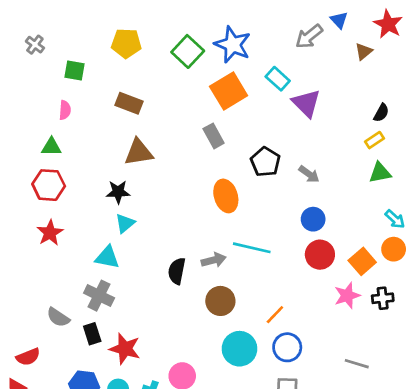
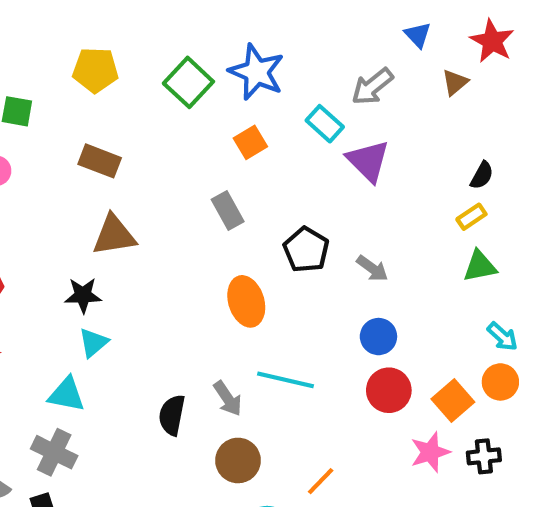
gray arrow: (309, 36) -> (372, 87), moved
orange square: (229, 91) -> (250, 142), size x0.6
gray arrow: (214, 260) -> (228, 398), turned 70

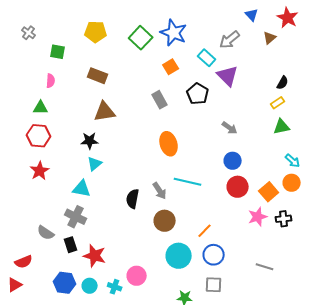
black pentagon: (306, 250) -> (198, 94), moved

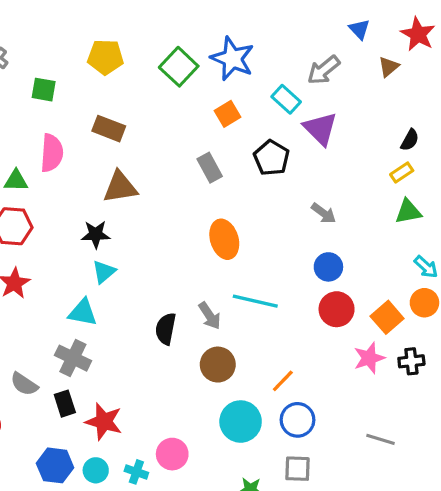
pink semicircle: (51, 81) -> (52, 153), moved, size x1.6

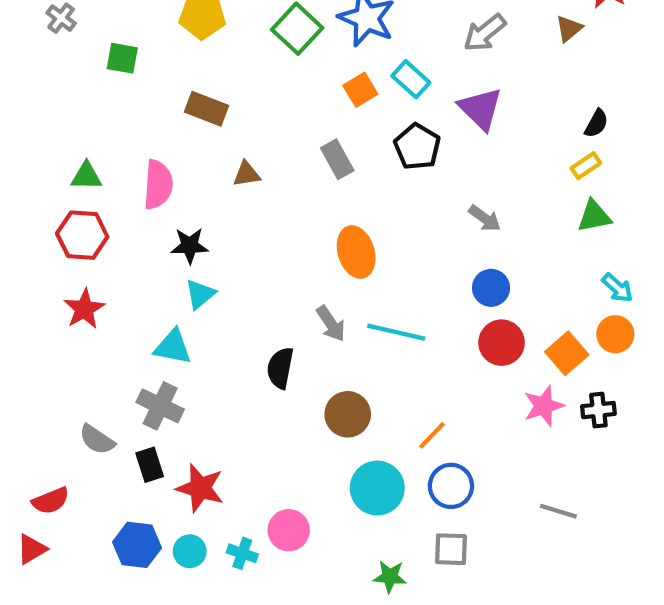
cyan rectangle: (286, 99) -> (411, 79), moved
pink semicircle: (52, 153) -> (158, 185), moved
brown triangle: (120, 187) -> (247, 174), moved, size x0.6
gray arrow: (210, 316) -> (331, 324), moved

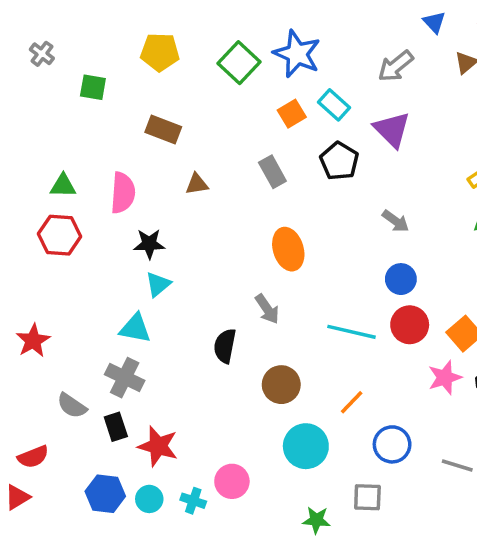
red star: (84, 309) -> (33, 341), moved
cyan line: (396, 332) -> (352, 332), moved
blue circle: (451, 486) -> (392, 444), moved

